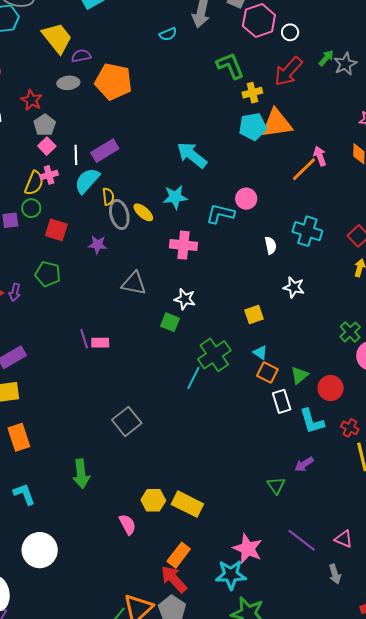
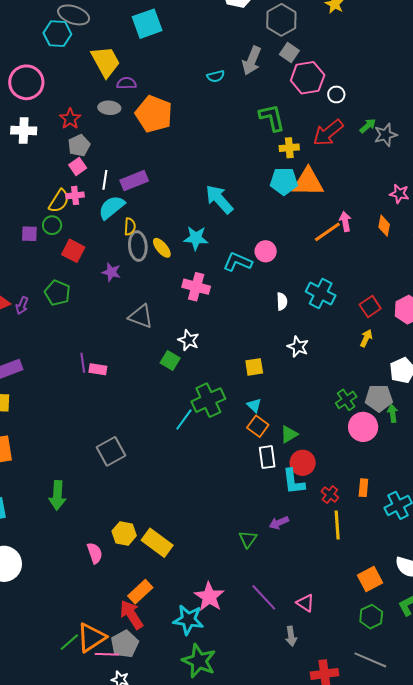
red circle: (331, 388) -> (303, 463), moved

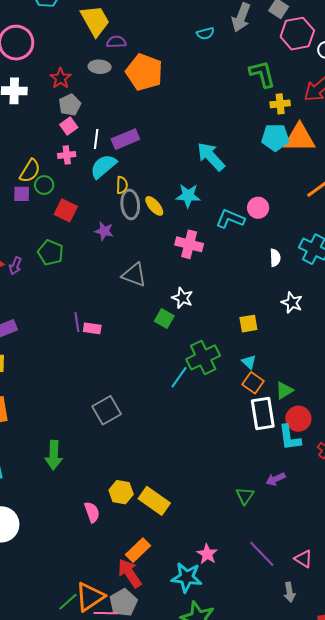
yellow semicircle: (59, 201) -> (30, 171), moved
white rectangle: (267, 457) -> (263, 414), size x1.4
pink star: (209, 597) -> (207, 554), size x0.7

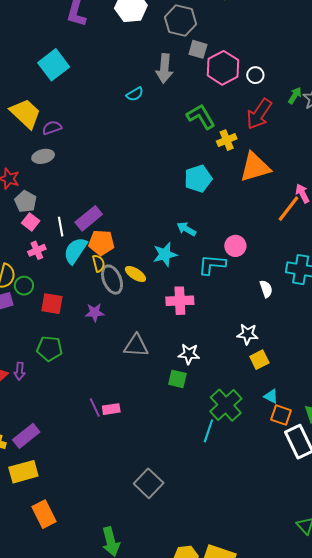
orange pentagon: (144, 72) -> (101, 243), moved, size x0.7
cyan pentagon: (275, 137) -> (198, 179), moved
cyan arrow: (211, 157) -> (186, 229), moved, size x0.6
white star: (292, 303) -> (248, 334), moved

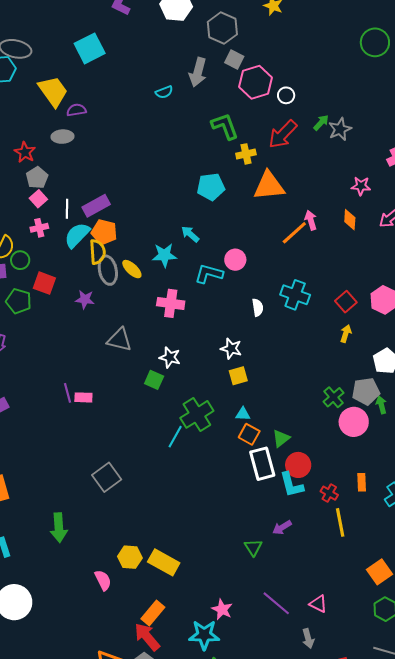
yellow semicircle: (98, 263) -> (97, 252), size x1.4
green pentagon: (50, 349) -> (19, 301), moved
cyan triangle: (271, 396) -> (243, 414), turned -35

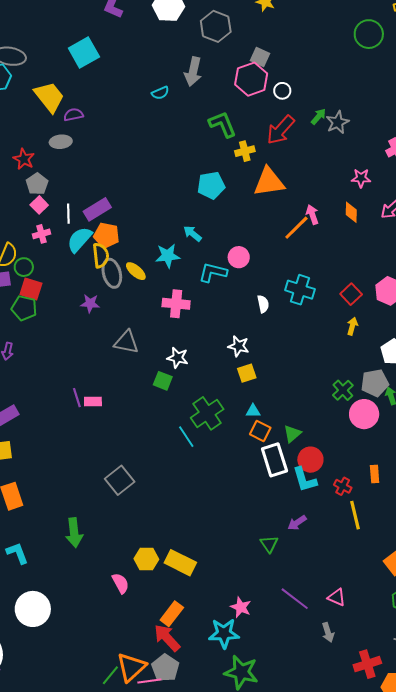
gray square: (234, 59) -> (260, 57), moved
red square: (44, 283) -> (31, 289), moved
cyan line: (175, 437) -> (186, 437), turned -60

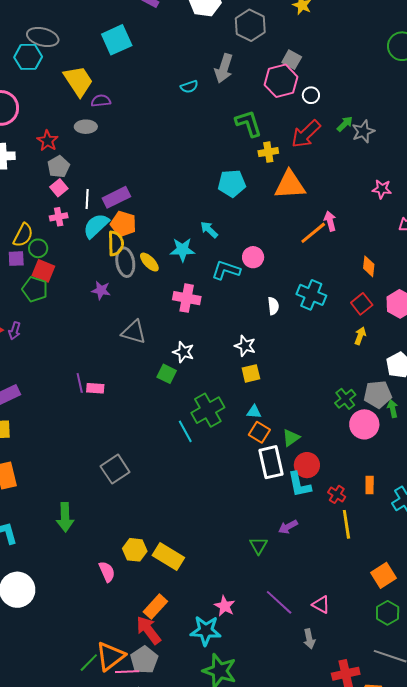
orange diamond: (351, 212) -> (369, 266), moved

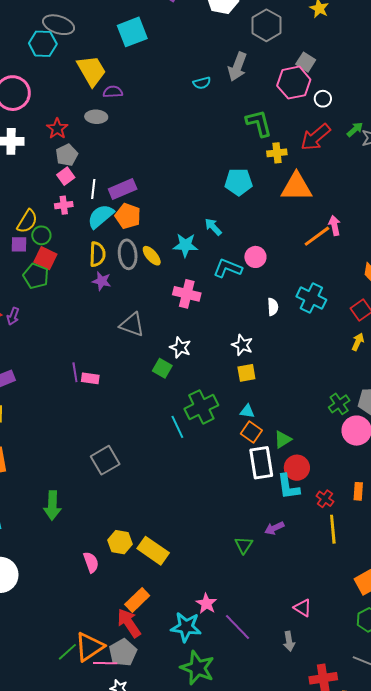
yellow semicircle: (116, 243) -> (97, 254), moved
purple line: (279, 602) -> (237, 627), moved

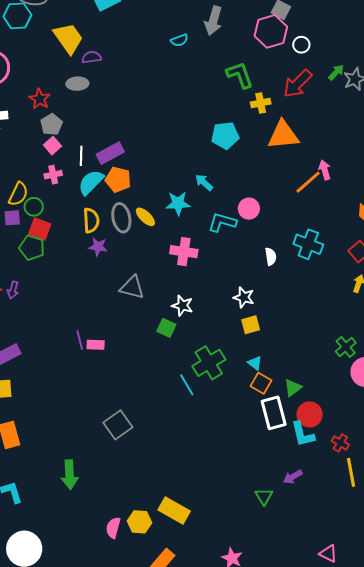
cyan triangle: (247, 411) -> (255, 363), turned 35
yellow hexagon: (120, 542) -> (140, 522), moved
pink semicircle: (91, 562) -> (113, 528), turned -140

